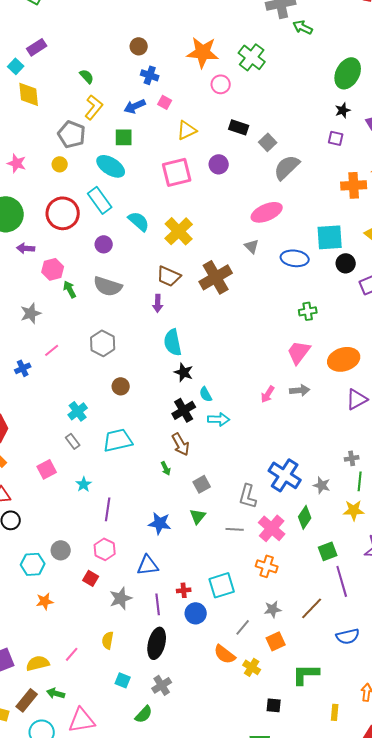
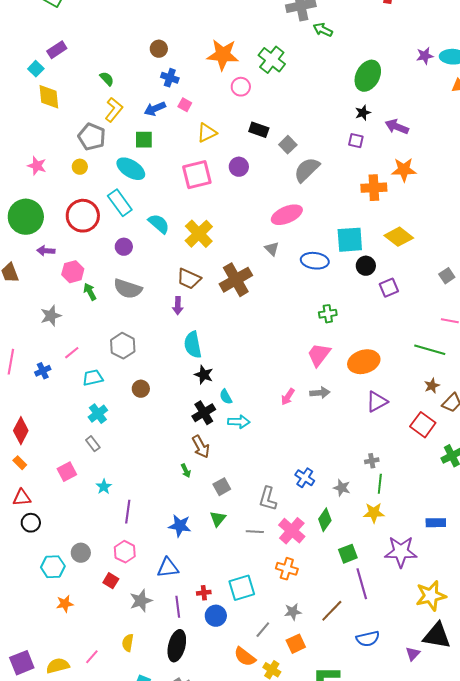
cyan trapezoid: (118, 440) -> (93, 378), moved, size x0.7
blue cross: (285, 475) -> (305, 478), size x0.6

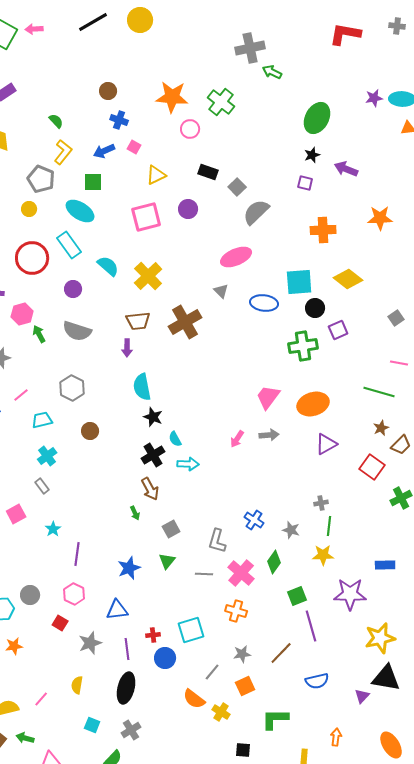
orange star: (404, 170) -> (380, 218), moved
brown trapezoid: (189, 279) -> (138, 321), turned -30
green cross: (328, 314) -> (303, 346), moved, size x1.6
blue star: (180, 526) -> (129, 568), turned -30

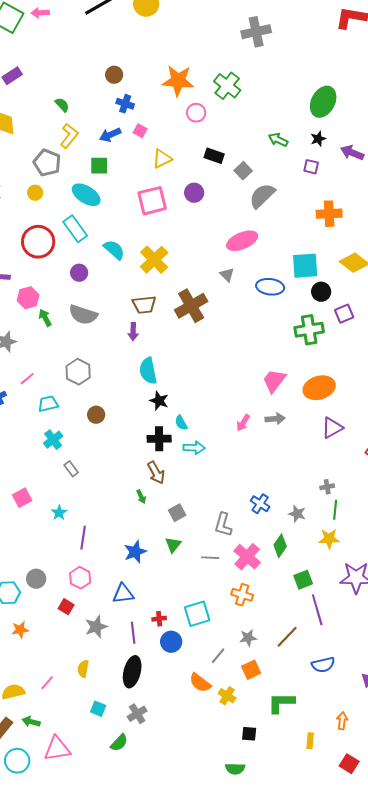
green arrow: (272, 72) -> (278, 140), moved
black cross: (153, 455) -> (159, 439), turned 30
gray rectangle: (42, 486) -> (71, 469), moved

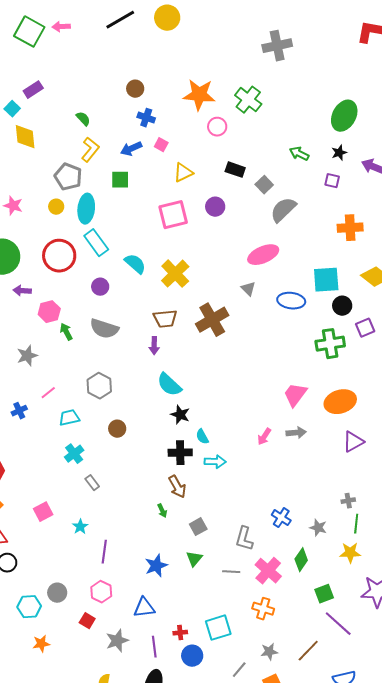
cyan ellipse: (86, 195) -> (86, 209), moved, turned 64
cyan semicircle: (148, 371) -> (169, 385), turned -36
purple line: (317, 610) -> (338, 624), turned -32

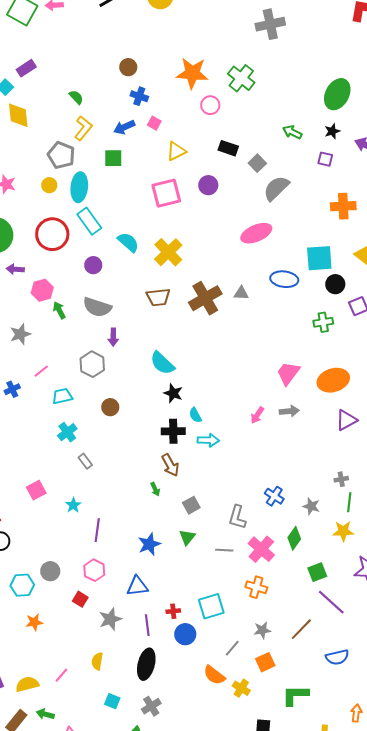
gray triangle: (248, 289) -> (241, 293), moved, turned -42
green cross: (330, 344) -> (323, 322), size x0.7
purple arrow: (154, 346) -> (113, 337), moved

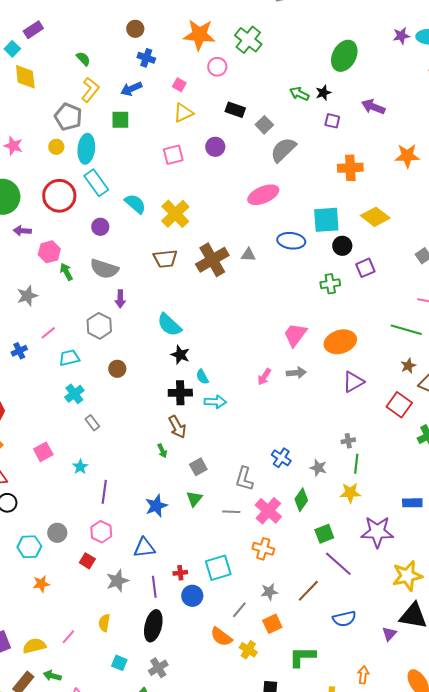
pink square: (154, 123) -> (179, 85), moved
black star: (332, 131) -> (323, 93), moved
pink square: (166, 193) -> (173, 155), size x0.7

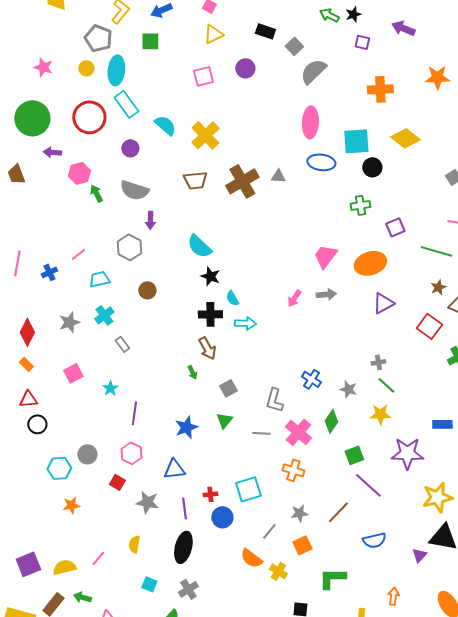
pink ellipse: (263, 195) -> (310, 122), moved, turned -64
purple square: (365, 268) -> (395, 227), moved
gray star: (27, 296) -> (69, 322), moved
green line: (356, 464) -> (386, 385), turned -54
gray star: (117, 581) -> (147, 502), turned 30

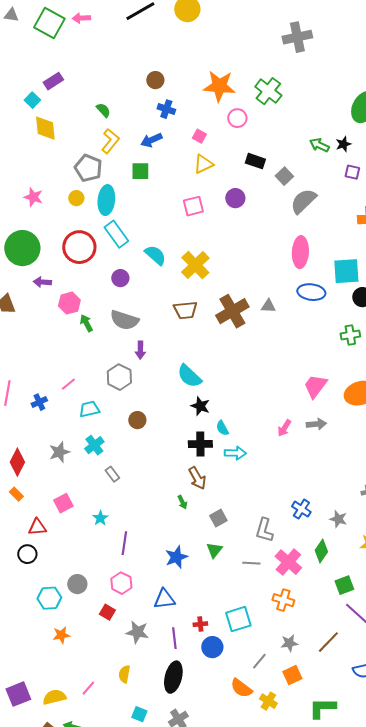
red triangle: (28, 399) -> (37, 527), moved

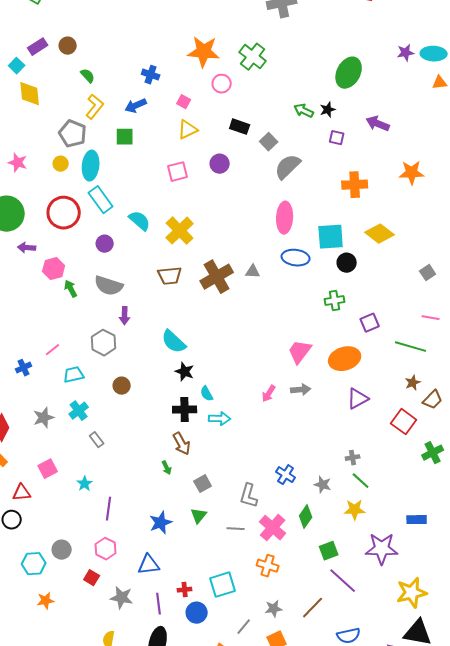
brown circle: (155, 80) -> (68, 46), moved

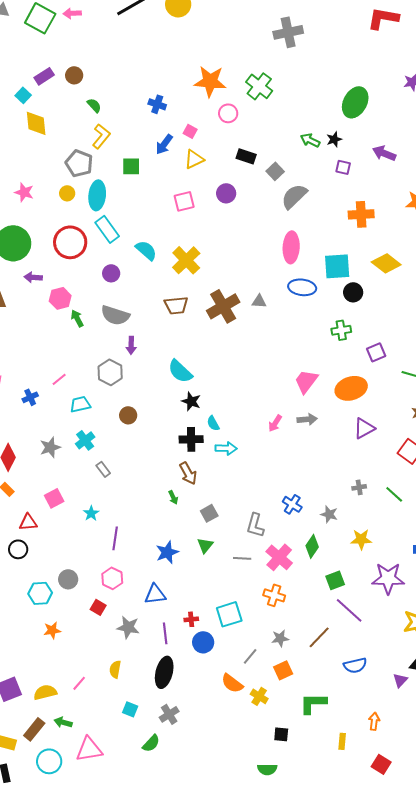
blue arrow: (136, 106) -> (164, 144), moved, turned -30
green line: (361, 481) -> (394, 494), moved

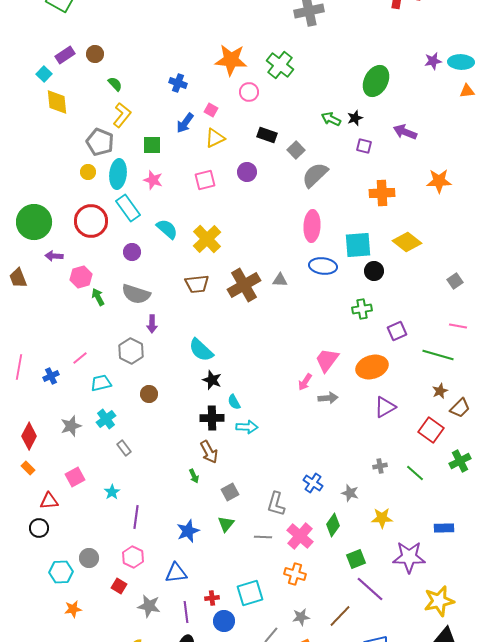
pink star: (24, 192) -> (153, 180), moved
pink arrow: (275, 423) -> (305, 382), moved

